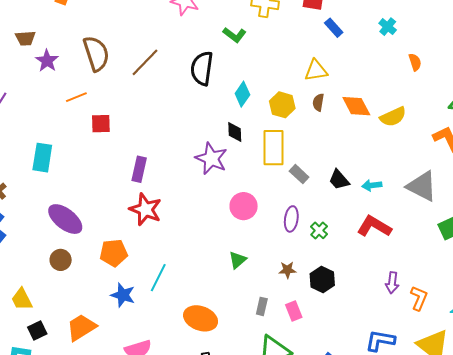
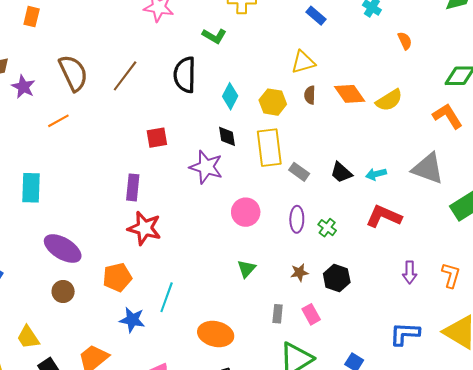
red square: (101, 124) -> (157, 138), moved
orange L-shape: (419, 298) -> (451, 275), moved

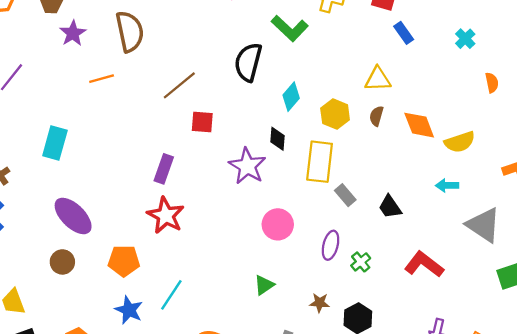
green L-shape: (214, 36) -> (290, 28), size x1.4
brown line: (125, 76) -> (179, 85), moved
cyan arrow: (376, 174) -> (447, 185), moved

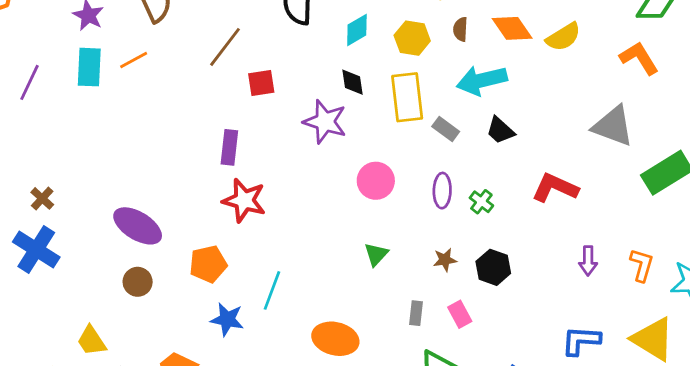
cyan diamond: (291, 97) -> (357, 30), turned 32
cyan rectangle: (55, 143) -> (89, 67), moved
cyan arrow: (447, 185) -> (482, 80), moved, size x1.8

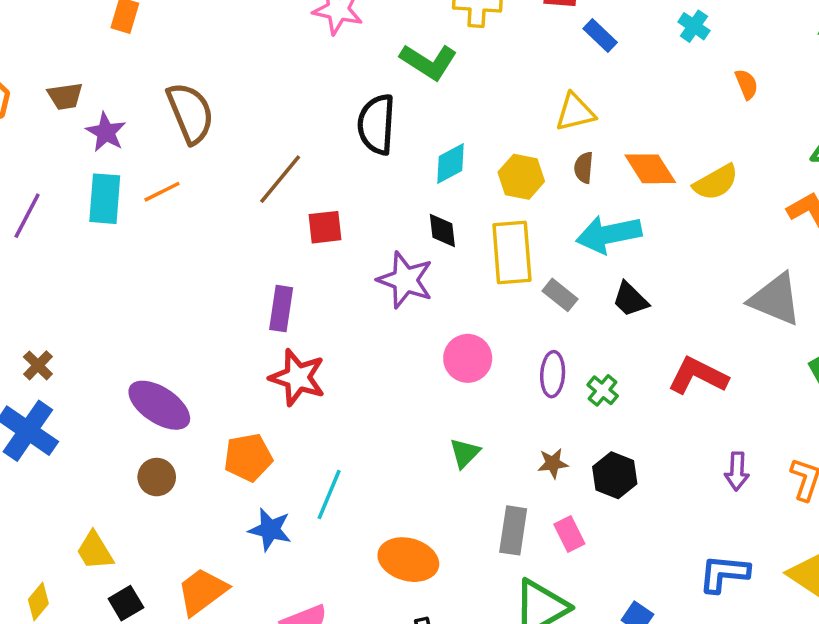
gray rectangle: (416, 313) -> (513, 530), size x1.5

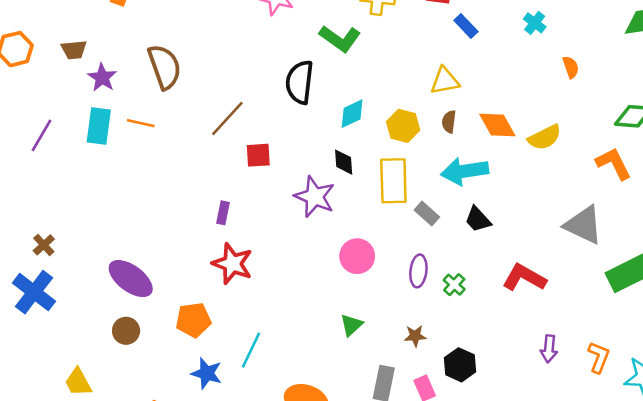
orange line: (162, 192) -> (141, 123), turned 36
purple rectangle: (281, 309) -> (223, 213), size x0.7
black hexagon: (615, 475) -> (460, 365), moved

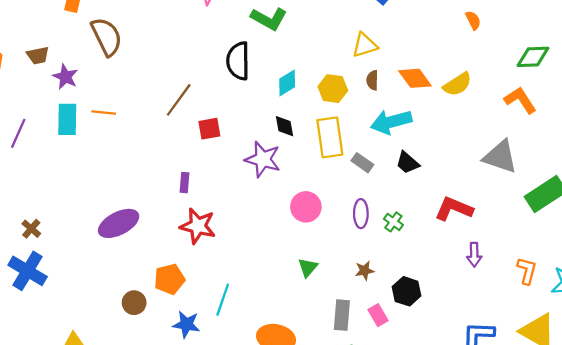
brown semicircle: (164, 67) -> (107, 37), moved
purple ellipse: (131, 279) -> (119, 223), moved, turned -57
brown circle: (126, 331) -> (134, 303), moved
purple arrow: (549, 349) -> (474, 255), moved

